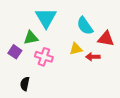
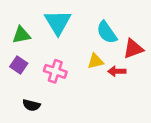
green triangle: (31, 38) -> (21, 35), moved
red triangle: (106, 39) -> (133, 49), turned -30
black semicircle: (25, 84) -> (31, 105), turned -88

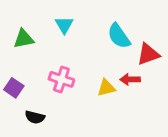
cyan triangle: (58, 22) -> (64, 25), size x0.6
yellow triangle: (95, 61) -> (106, 88), moved
purple square: (19, 65) -> (14, 88), moved

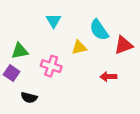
green triangle: (24, 39) -> (20, 51), moved
red arrow: (130, 79) -> (108, 77), moved
yellow triangle: (106, 88) -> (79, 47), moved

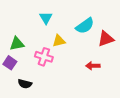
cyan semicircle: (99, 30) -> (85, 26), turned -90
yellow triangle: (79, 47) -> (59, 41), moved

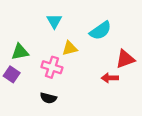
red triangle: (106, 39) -> (125, 59), moved
black semicircle: (25, 84) -> (48, 98), moved

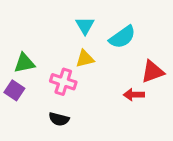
cyan triangle: (54, 21) -> (85, 26), moved

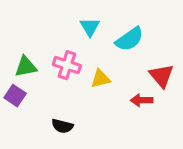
yellow triangle: (85, 59) -> (100, 79), moved
red triangle: (153, 72) -> (161, 76), turned -50
pink cross: (63, 82) -> (67, 65), moved

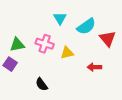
red triangle: (161, 76) -> (108, 39), moved
black semicircle: (62, 126) -> (42, 84), turned 40

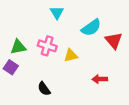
cyan triangle: (60, 18) -> (57, 13), moved
red arrow: (94, 67) -> (100, 79), moved

